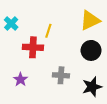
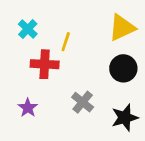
cyan cross: (11, 23) -> (28, 29), moved
gray cross: (61, 75) -> (83, 102), turned 35

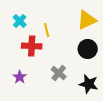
yellow line: (66, 42) -> (47, 30), turned -32
black star: (125, 118) -> (89, 84), turned 30

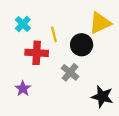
black circle: (88, 49) -> (82, 45), moved
gray cross: (59, 73) -> (70, 72), moved

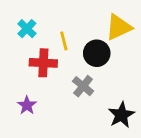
black star: (102, 97) -> (121, 115), turned 30

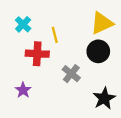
black circle: (97, 53) -> (98, 51), moved

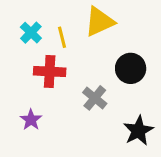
yellow triangle: (102, 23) -> (99, 22), moved
yellow line: (55, 35) -> (62, 37), moved

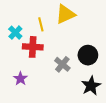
cyan cross: (31, 33) -> (15, 33), moved
black circle: (131, 68) -> (88, 55), moved

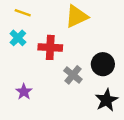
yellow line: (41, 24) -> (23, 13), moved, turned -56
red cross: (33, 47) -> (50, 47), moved

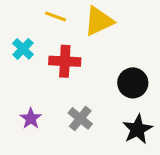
yellow line: (23, 13) -> (56, 16), moved
gray cross: (73, 75) -> (80, 118), moved

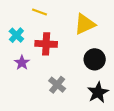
yellow triangle: (99, 21) -> (85, 24), moved
purple star: (31, 118) -> (22, 63), moved

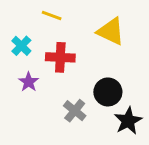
yellow triangle: (85, 24) -> (111, 31), turned 50
black circle: (95, 59) -> (108, 92), moved

